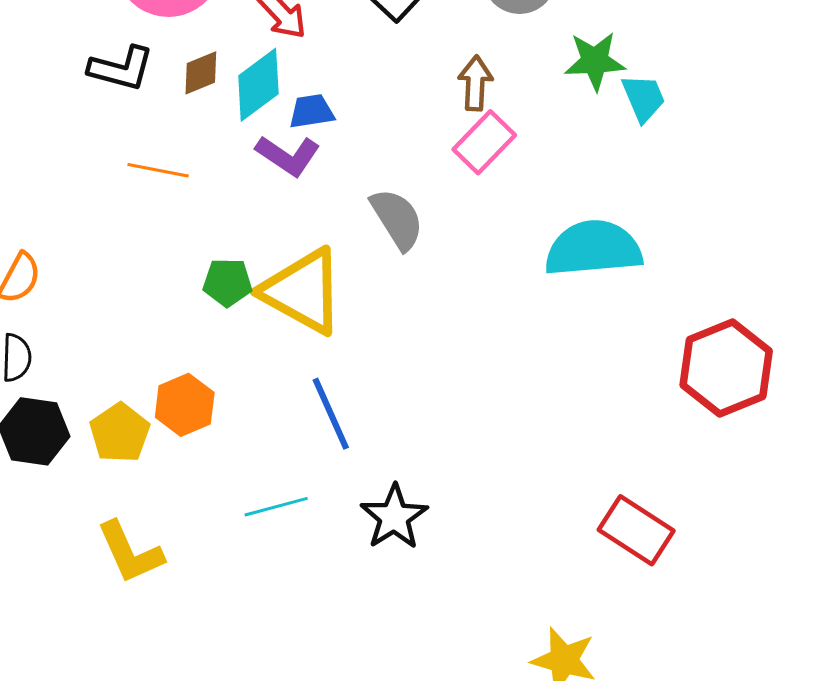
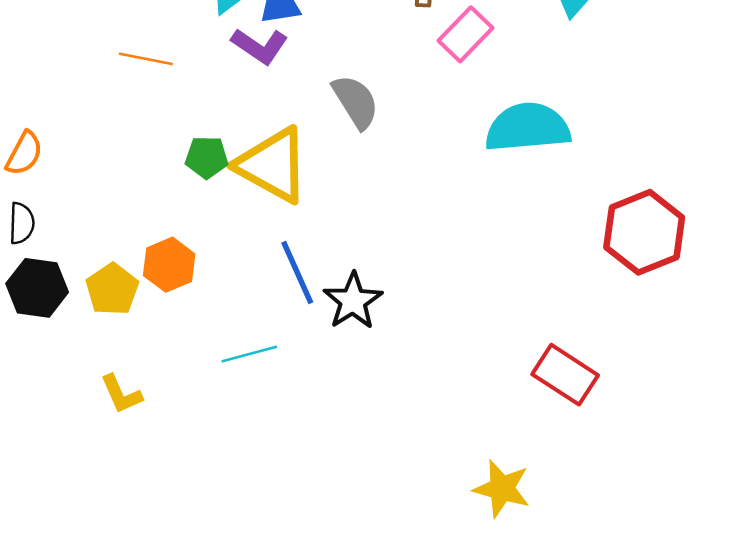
pink rectangle: (484, 142) -> (466, 34), moved
black star: (394, 517) -> (353, 301), moved
yellow L-shape: (130, 552) -> (121, 394), size x0.7

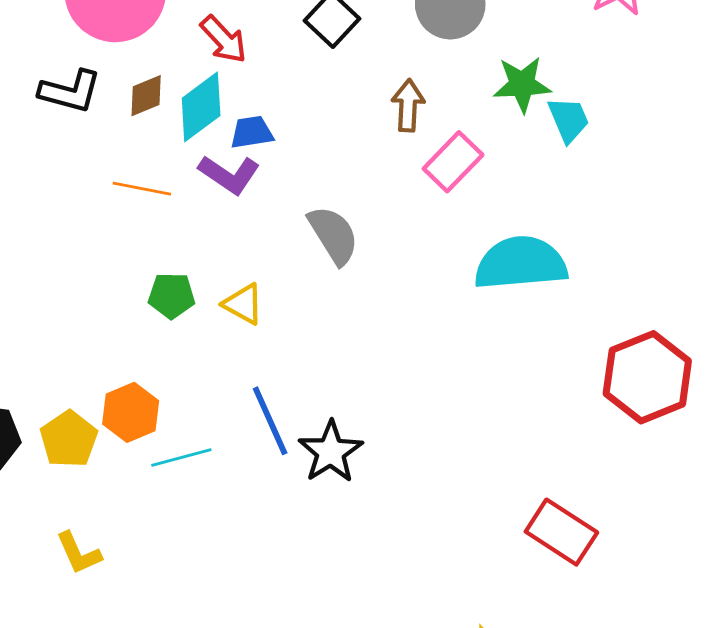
orange line: (146, 59) -> (142, 189), moved
yellow triangle: (273, 165) -> (243, 304), size x0.5
cyan line: (249, 354) -> (181, 457), moved

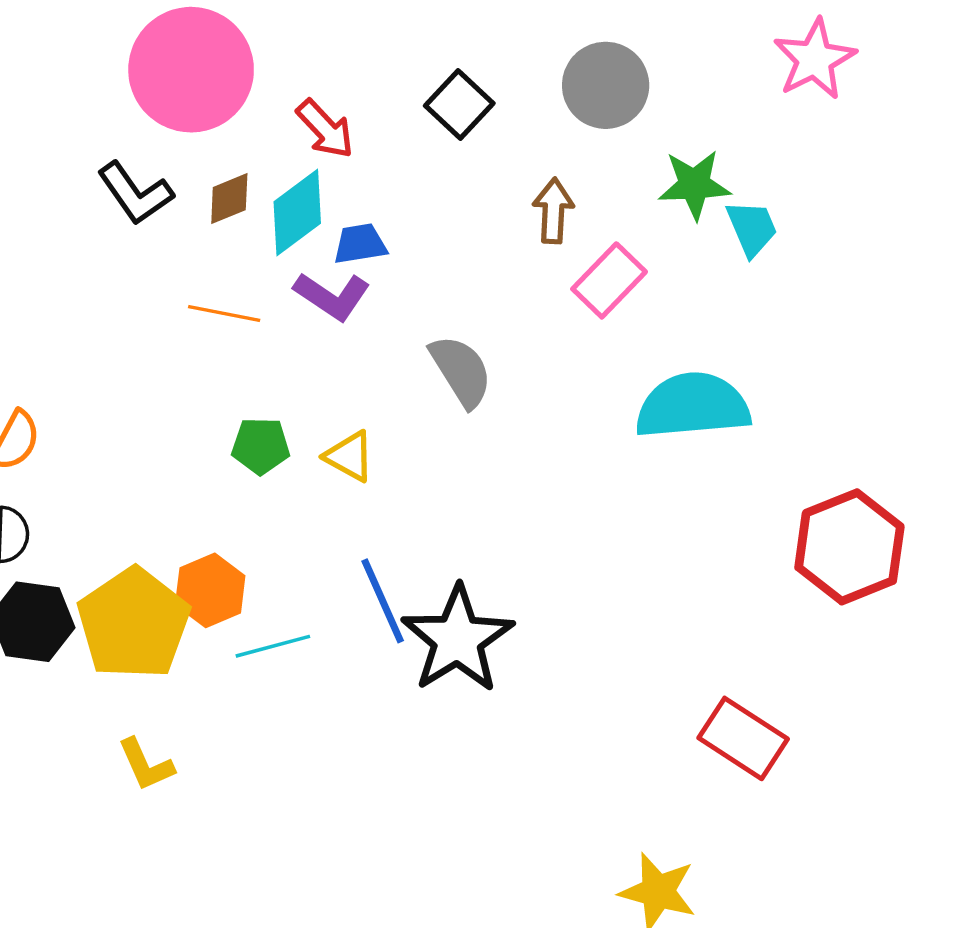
black L-shape: (70, 91) -> (135, 193), turned 40
yellow pentagon: (69, 439) -> (134, 624), size x1.6
black star: (331, 452) -> (458, 639), size x1.4

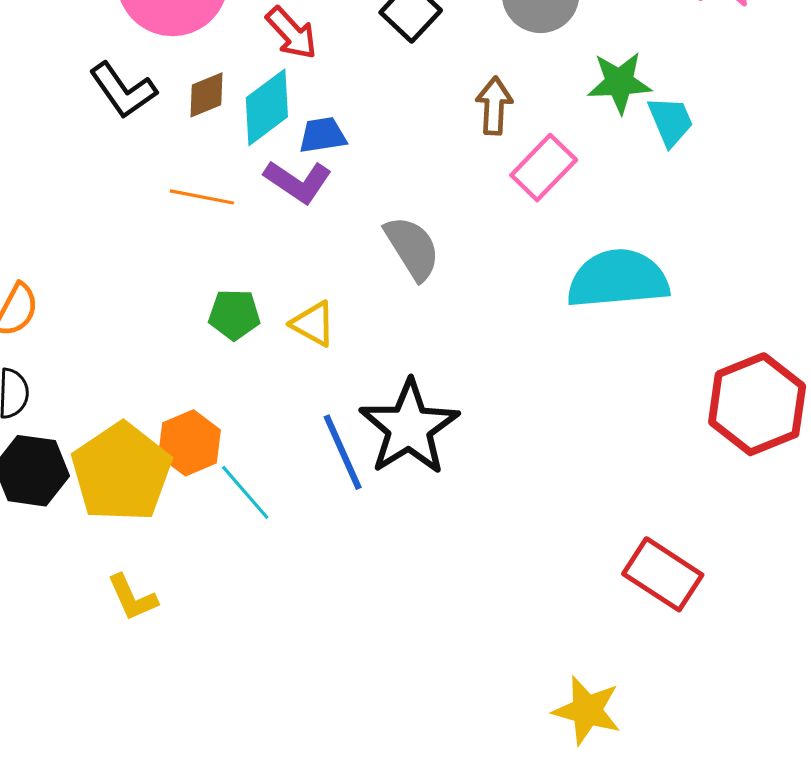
black star: (458, 639) -> (409, 427), moved
cyan line: (273, 646) -> (245, 492), turned 64

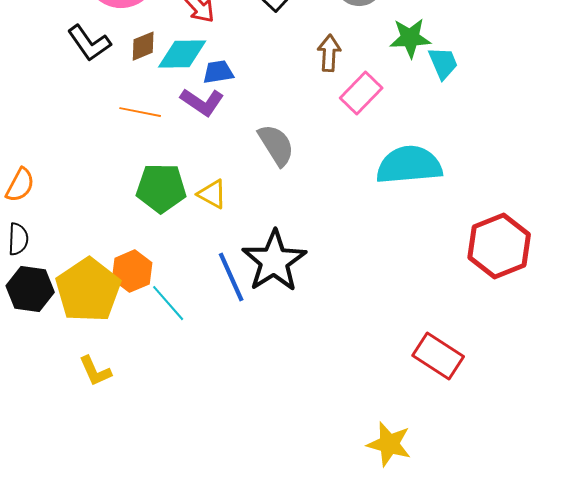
cyan diamond: (267, 107) -> (182, 54), turned 36
green pentagon: (234, 315) -> (161, 188), size x1.5

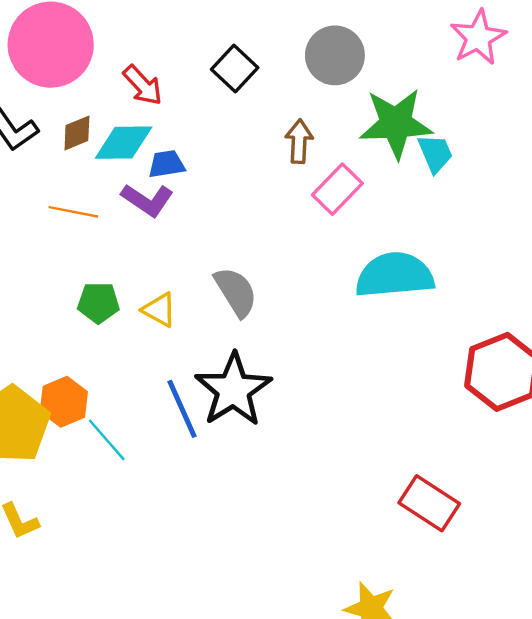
green star: (410, 38) -> (396, 123), size x1.5
gray semicircle: (276, 145) -> (236, 292), moved
green pentagon: (161, 188) -> (98, 303), size x0.7

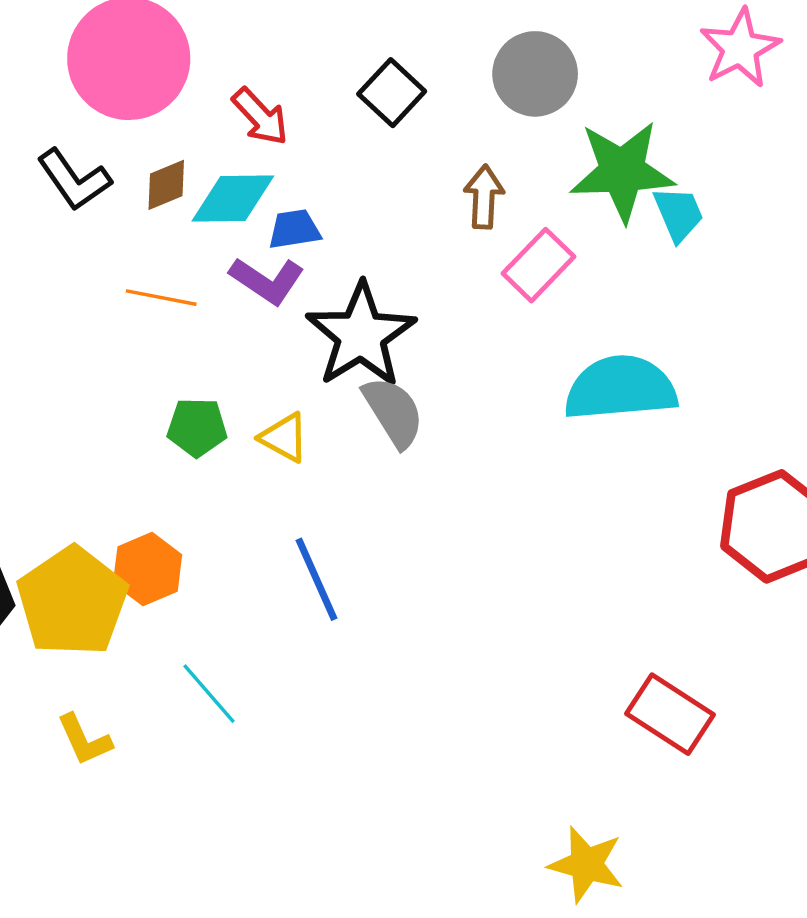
black star: (233, 390) -> (361, 335), moved
cyan line: (107, 440) -> (209, 694), moved

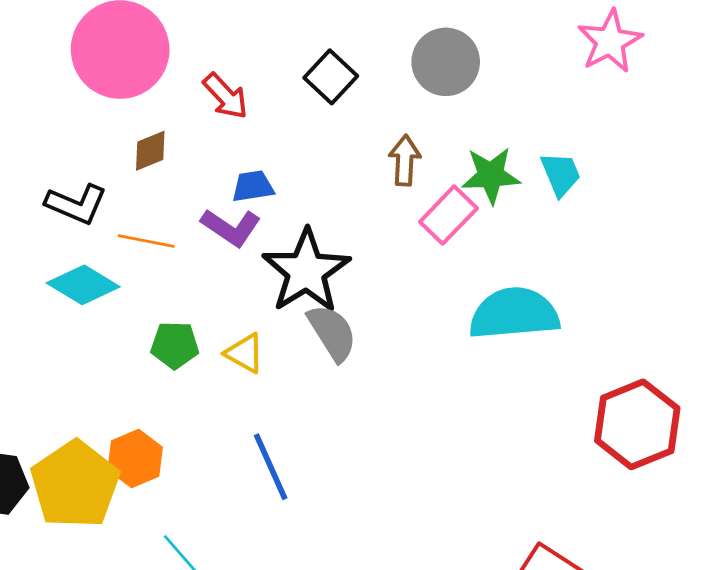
green star: (622, 171) -> (491, 175), moved, size x0.7
black L-shape: (74, 180) -> (76, 204), moved, turned -32
cyan diamond: (233, 199) -> (83, 285), moved, turned 32

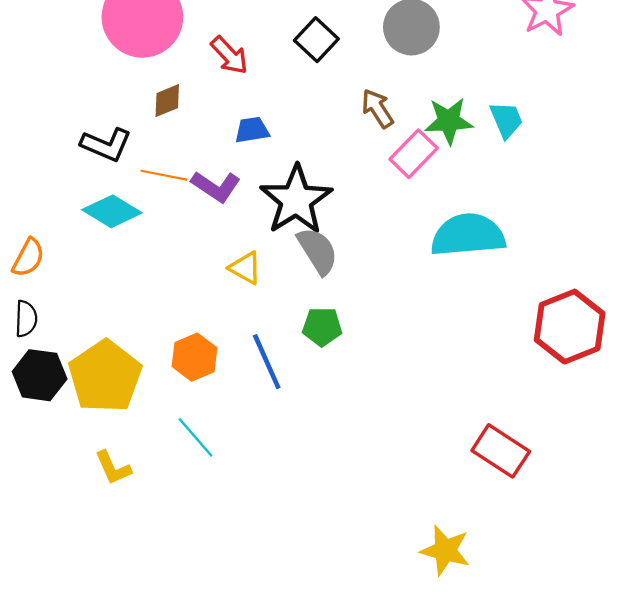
brown arrow: (405, 160) -> (377, 108), turned -36
purple L-shape: (231, 227) -> (216, 186), moved
green pentagon: (175, 345) -> (322, 327), moved
orange hexagon: (135, 459) -> (194, 357), moved

